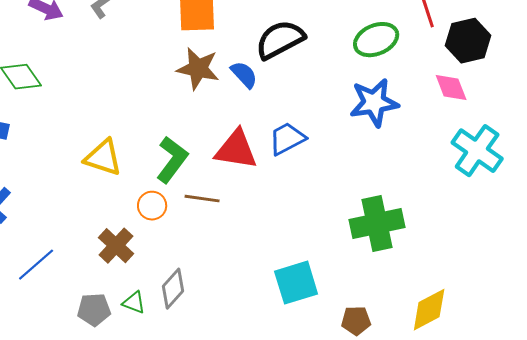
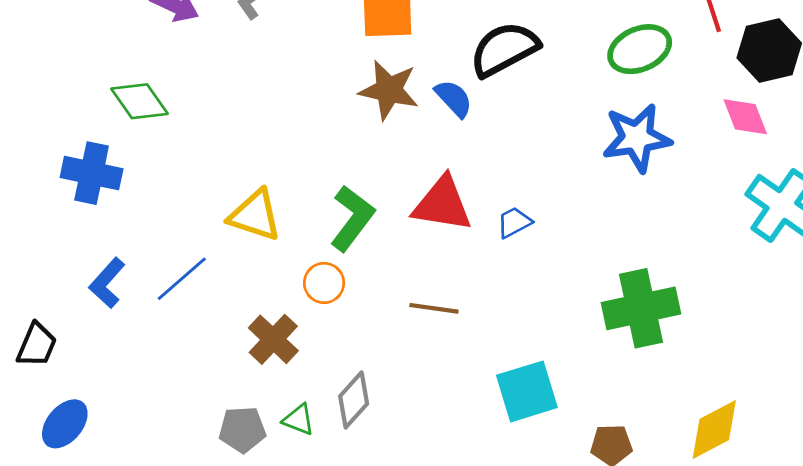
blue trapezoid: (287, 139) -> (514, 222), moved, size x0.7
brown line: (202, 199) -> (434, 308), moved
blue line: (36, 265) -> (182, 279), moved

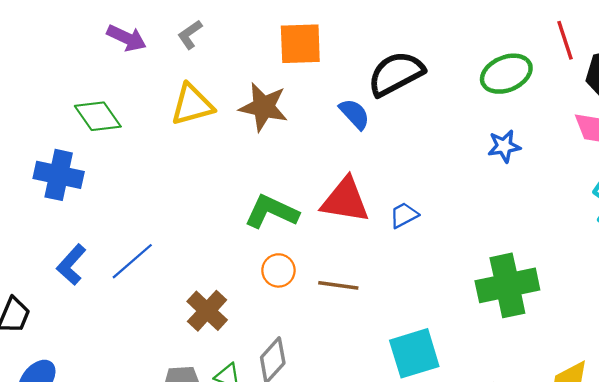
brown star: (389, 90) -> (264, 107), moved
blue star: (637, 138) -> (504, 146), size x0.6
yellow triangle: (255, 215) -> (192, 105), moved, turned -33
green L-shape: (352, 218) -> (272, 212), turned -102
orange circle: (324, 283) -> (278, 270), moved

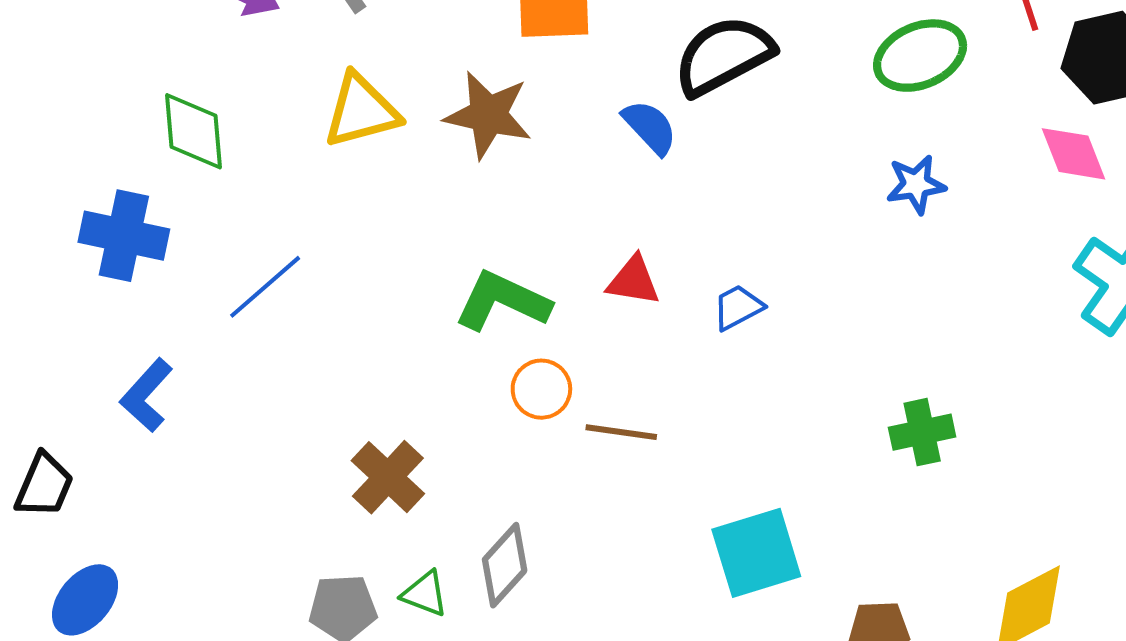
green diamond: (98, 116) -> (194, 131), turned 30
red triangle: (345, 200) -> (634, 281), size x0.6
blue line: (132, 261) -> (265, 287), moved
orange circle: (278, 270) -> (541, 389), moved
green cross: (507, 285) -> (922, 432), size x0.6

